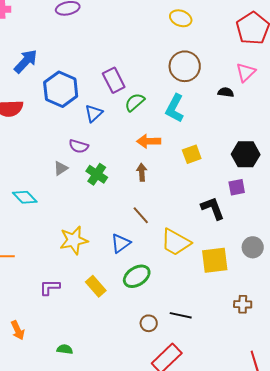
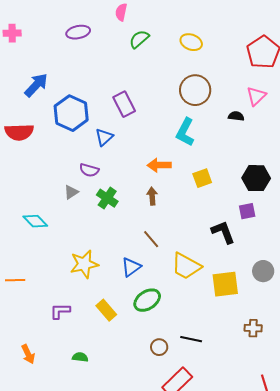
green semicircle: (135, 102) -> (139, 39), moved
green semicircle: (65, 349) -> (80, 357), moved

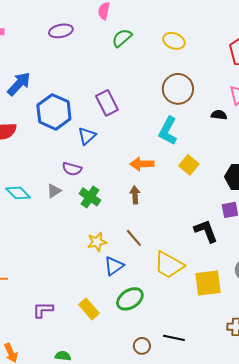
yellow square: (202, 178) -> (189, 165), moved, turned -30
cyan diamond: (35, 221) -> (18, 193), moved
yellow star: (84, 264) -> (97, 242), moved, size x0.7

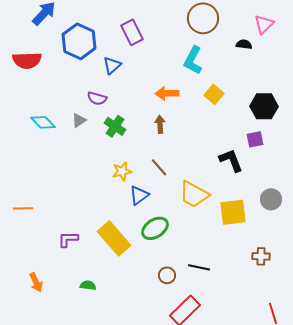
yellow rectangle: (89, 309) -> (114, 238), size x1.6

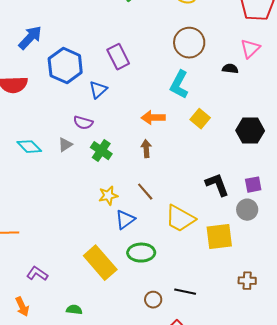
purple square: (255, 139) -> (253, 185), moved
gray circle: (271, 199) -> (247, 210), moved
green ellipse: (155, 228) -> (141, 253), turned 32
purple L-shape: (68, 239) -> (37, 274), moved, turned 35

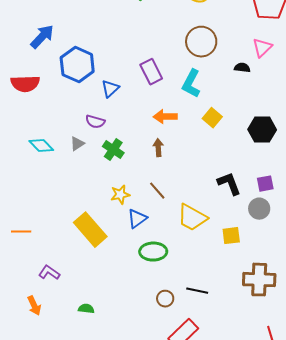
purple rectangle: (118, 57) -> (151, 72), moved
yellow square: (219, 237) -> (231, 236), size x0.7
yellow rectangle: (100, 263) -> (90, 230), moved
brown cross: (247, 281) -> (259, 280), size x1.8

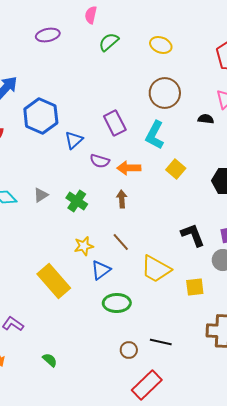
purple semicircle: (95, 122) -> (100, 161), moved
green semicircle: (86, 309) -> (50, 360), turned 35

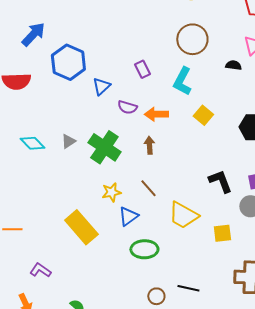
purple rectangle: (115, 123) -> (142, 69), size x0.7
green cross: (77, 201) -> (104, 147), size x1.5

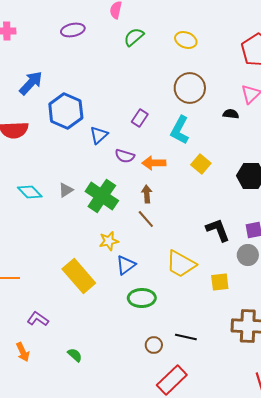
purple rectangle: (142, 69) -> (140, 118), turned 60
brown line: (148, 188) -> (146, 219), moved

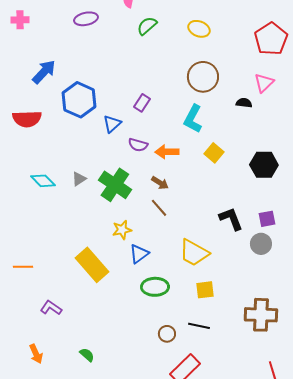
purple rectangle: (140, 118) -> (142, 103), moved
brown arrow: (147, 194) -> (160, 183), turned 126
yellow square: (220, 282) -> (205, 290), moved
orange arrow: (23, 352) -> (36, 354), moved
green semicircle: (75, 355) -> (87, 355), moved

